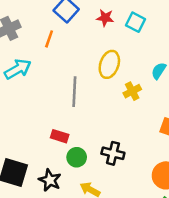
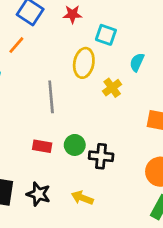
cyan square: (135, 22) -> (106, 35), moved
orange line: (49, 39) -> (16, 45), turned 30
green circle: (77, 157) -> (75, 145), moved

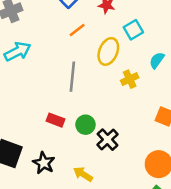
cyan square: (106, 35) -> (133, 30), turned 30
orange line: (16, 45) -> (77, 30), moved
black cross: (101, 156) -> (107, 140), turned 30

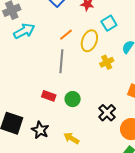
orange line: (77, 30) -> (66, 35), moved
cyan arrow: (18, 51) -> (24, 31), moved
black cross: (107, 140) -> (107, 113), moved

